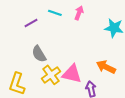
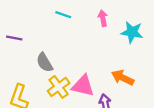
pink arrow: (79, 13) -> (103, 18), moved, turned -32
purple line: (31, 23) -> (14, 38), moved, turned 40

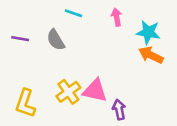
gray semicircle: (45, 62) -> (56, 40), moved
orange arrow: (123, 78) -> (151, 55), moved

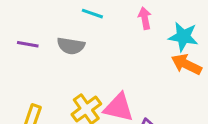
gray semicircle: (56, 40) -> (71, 46), turned -50

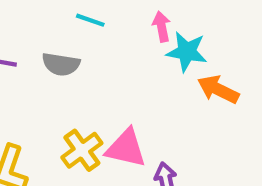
cyan star: (183, 37) -> (187, 52), moved

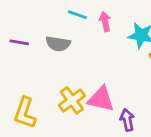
pink arrow: (162, 27) -> (105, 22), moved

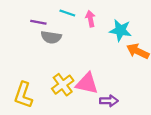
purple line: (19, 42) -> (38, 22), moved
purple arrow: (127, 120) -> (109, 101), turned 102

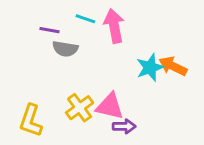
pink arrow: (90, 19) -> (114, 26), size x1.6
cyan star: (120, 30) -> (150, 68), moved, turned -30
purple arrow: (109, 101) -> (124, 126), moved

